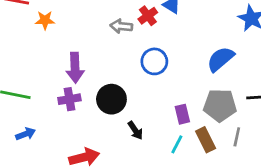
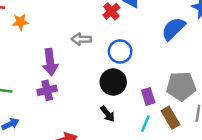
gray arrow: (121, 26) -> (81, 39), moved
blue semicircle: (221, 59) -> (173, 29), moved
black circle: (111, 99) -> (113, 82), moved

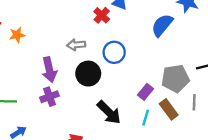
black circle: (113, 82) -> (88, 74), moved
purple rectangle: (148, 97) -> (146, 92), turned 63
black arrow: (108, 114) -> (109, 112), size x1.6

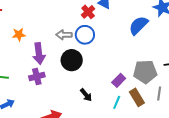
orange star: (17, 35) -> (19, 35), moved
blue circle: (114, 52) -> (85, 35), moved
black arrow: (109, 112) -> (86, 95), size x0.6

